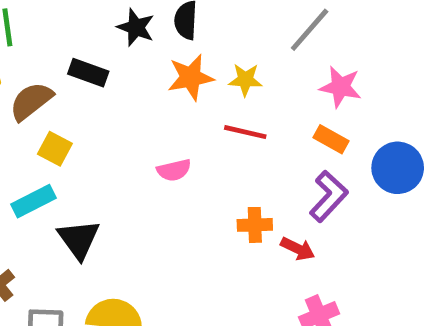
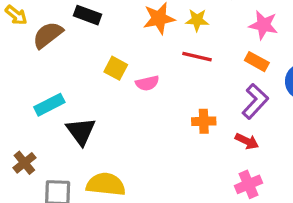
yellow square: (55, 149) -> (116, 68), moved
red arrow: (298, 249) -> (247, 141), moved

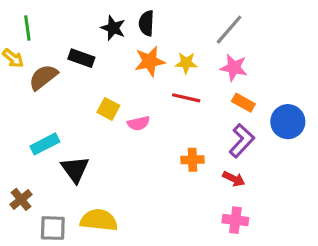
pink star: (263, 25) -> (234, 68), moved
pink cross: (249, 184) -> (235, 220), turned 30

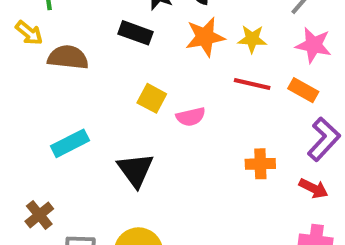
black rectangle: (81, 58) -> (135, 33), moved
brown semicircle: (43, 77) -> (68, 57), turned 44
orange rectangle: (243, 103) -> (303, 90), moved
black triangle: (75, 169) -> (135, 170), moved

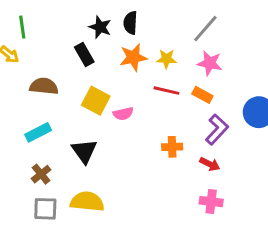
black rectangle: (135, 33) -> (84, 55), turned 40
brown semicircle: (68, 57) -> (44, 86), moved
yellow square: (152, 98) -> (96, 101), size x1.4
brown cross: (39, 215) -> (41, 174), moved

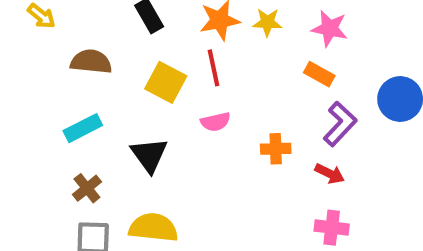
red line: (166, 91) -> (213, 68), moved, turned 65
pink semicircle: (123, 114) -> (216, 122), moved

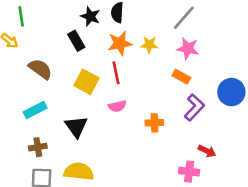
brown semicircle: (91, 62) -> (40, 69), turned 30
red arrow: (330, 174) -> (207, 151), moved
brown cross: (87, 188) -> (38, 147), turned 30

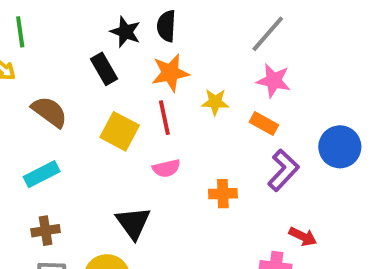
yellow star: (149, 45) -> (215, 102), moved
black triangle: (76, 127) -> (133, 223), moved

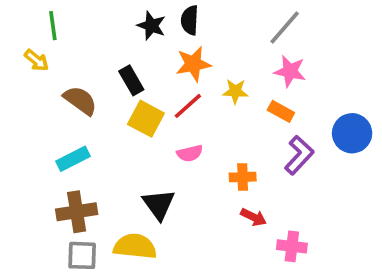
black rectangle: (104, 69) -> (131, 80), moved
red line: (164, 118) -> (188, 106), turned 60
brown cross: (46, 231) -> (77, 212), size x1.5
red arrow: (303, 237) -> (254, 217), moved

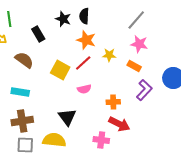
orange star: (193, 64) -> (86, 40), turned 30
black rectangle: (131, 80) -> (38, 34), moved
cyan rectangle: (73, 159) -> (20, 92), turned 36
red arrow: (254, 217) -> (119, 124), size x1.5
pink cross: (292, 246) -> (101, 140), moved

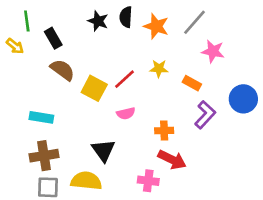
black rectangle: (38, 34) -> (53, 38), moved
orange star: (86, 40) -> (156, 26), moved
pink star: (139, 44) -> (213, 51), moved
brown semicircle: (24, 60) -> (62, 70), moved

